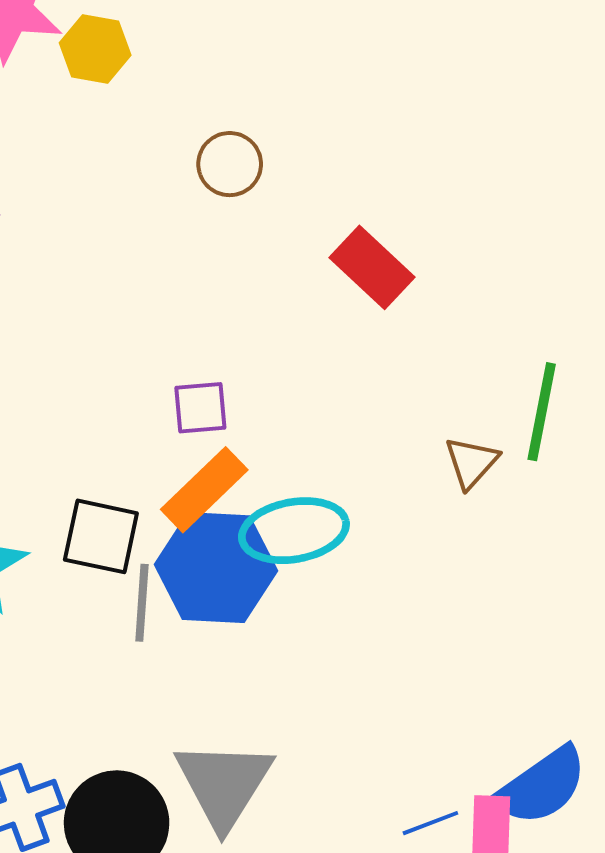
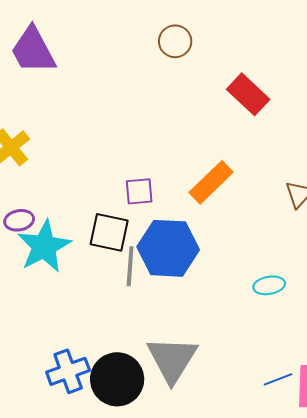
purple square: (200, 408) -> (139, 191), moved
orange rectangle: (204, 490) -> (211, 182), moved
cyan ellipse: (294, 531) -> (269, 285), moved, size x0.6

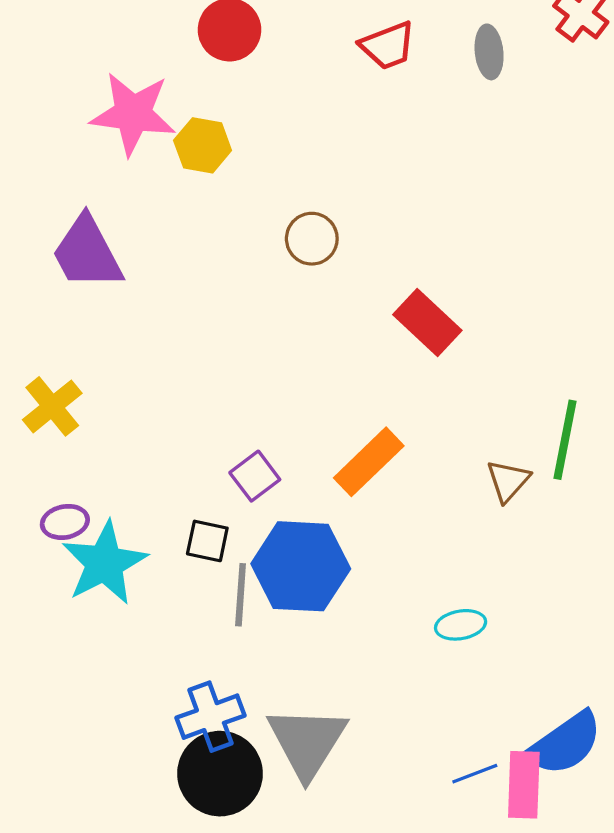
purple square: (139, 191) -> (255, 476), turned -32
black square: (109, 232) -> (207, 541), size x0.7
blue cross: (68, 371) -> (210, 717), moved

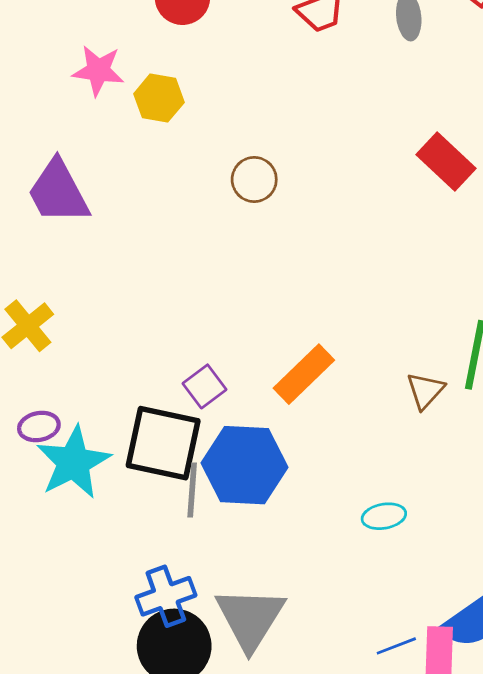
pink star: (133, 114) -> (98, 70), size x0.7
red rectangle: (427, 323) -> (446, 162), moved
black square: (207, 541) -> (163, 443), size x2.0

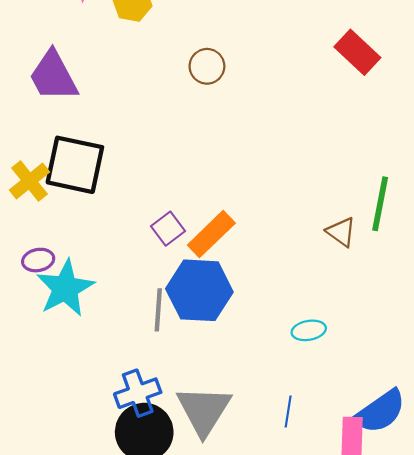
orange rectangle: (304, 374) -> (211, 234), moved
brown triangle: (425, 391) -> (341, 232), turned -36
black square: (163, 443) -> (75, 165), moved
blue line: (396, 646) -> (288, 412), moved, turned -60

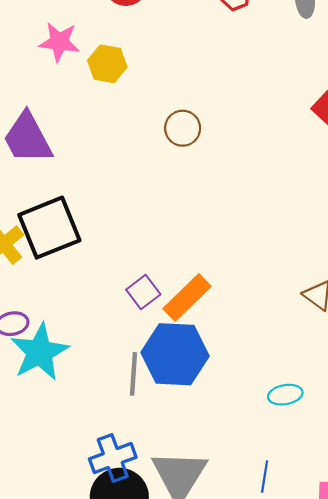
black square: (75, 165) -> (49, 228), turned -34

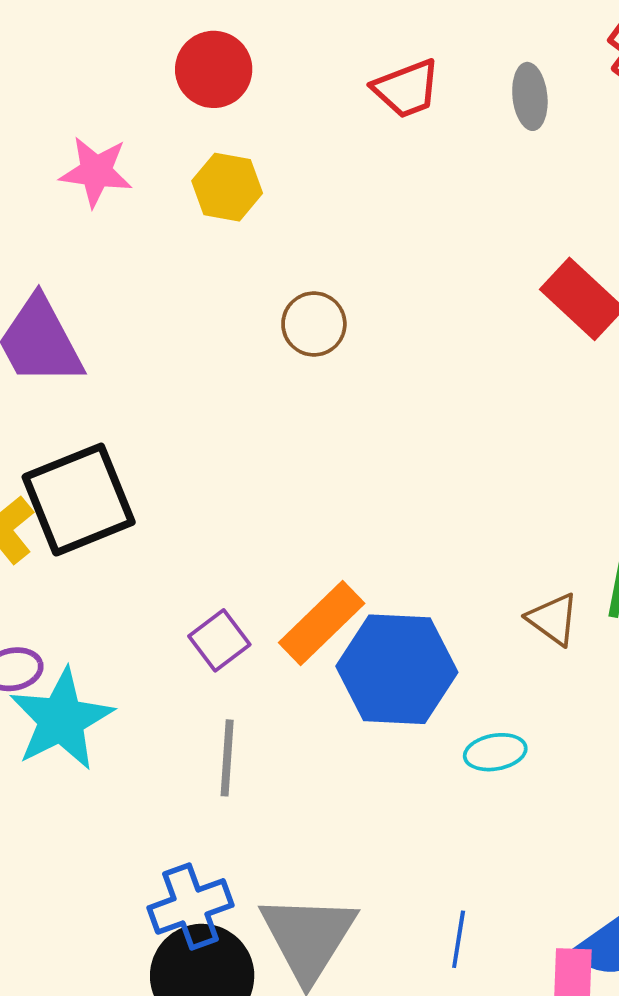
yellow hexagon: (107, 64) -> (227, 187), moved
purple square: (143, 292) -> (219, 640), moved
blue hexagon: (175, 354) -> (397, 669), moved
cyan ellipse: (285, 395) -> (495, 752), moved

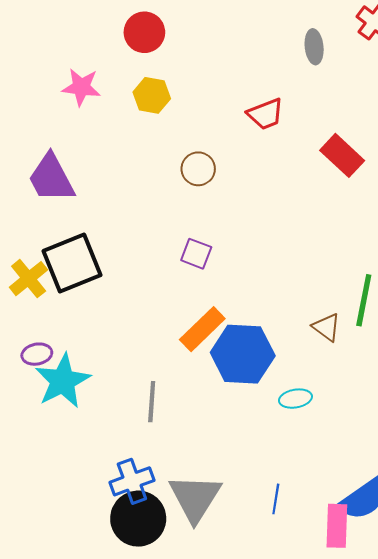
red trapezoid: (407, 89) -> (265, 114), moved
purple square: (219, 640) -> (196, 254), moved, turned -32

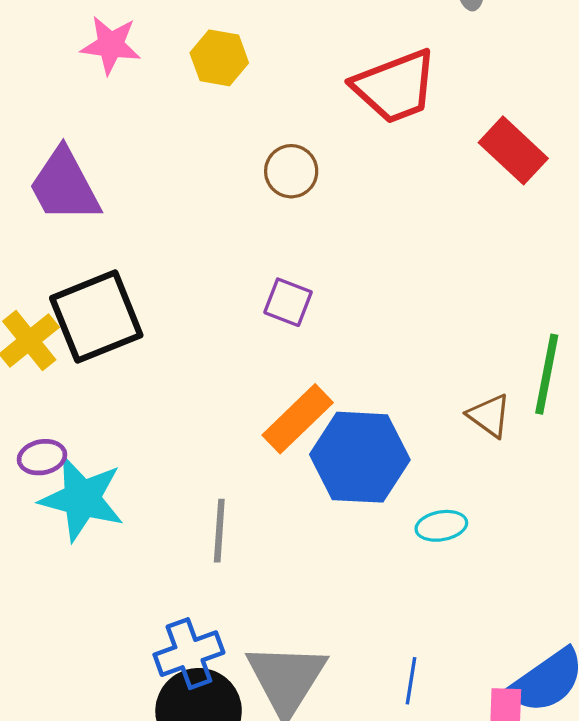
red trapezoid: (265, 114) -> (395, 87), size x1.5
cyan star: (63, 381) -> (82, 499), turned -30

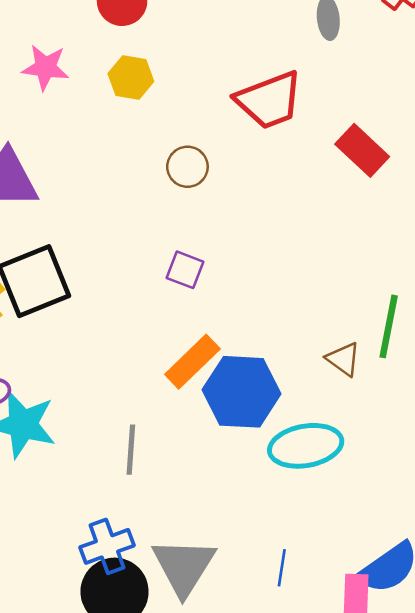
cyan ellipse: (441, 526) -> (306, 446), size x1.8

